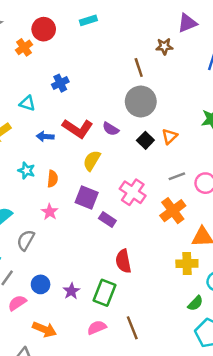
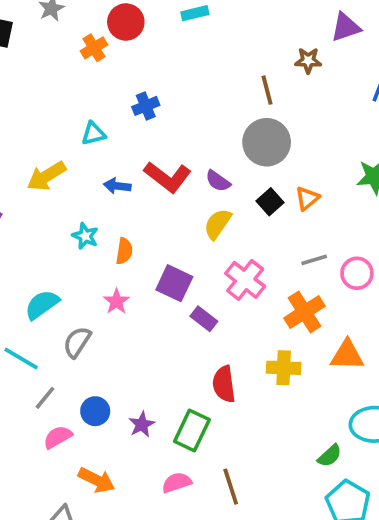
cyan triangle: (27, 103) -> (93, 134), turned -35
yellow semicircle: (92, 161) -> (218, 224), moved
yellow cross: (187, 264) -> (284, 368), moved

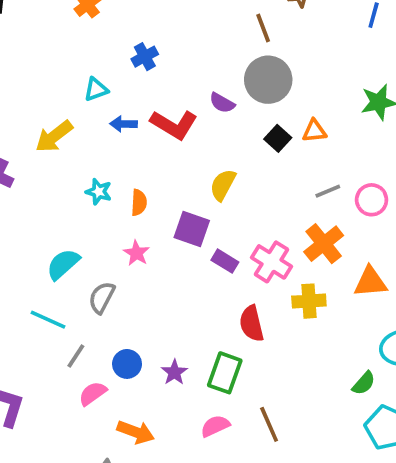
purple semicircle: (218, 181) -> (222, 103), moved
blue arrow: (117, 186) -> (124, 124), moved
orange triangle: (307, 198) -> (314, 131), turned 40
yellow semicircle: (218, 224) -> (223, 185), moved
pink cross: (245, 280) -> (271, 262), moved

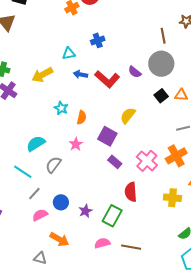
purple rectangle: (225, 261) -> (115, 162), moved
yellow cross: (309, 301) -> (172, 198), moved
brown line: (269, 424) -> (131, 247), turned -66

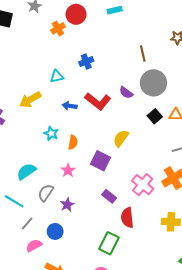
brown line: (163, 36) -> (143, 53), moved
blue arrow: (80, 74) -> (70, 106), moved
purple rectangle: (115, 162) -> (109, 196), moved
purple star: (85, 211) -> (67, 205), moved

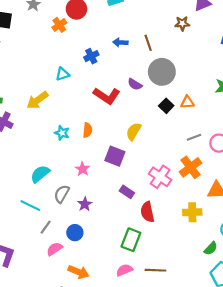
blue arrow: (70, 106) -> (120, 42), moved
orange semicircle: (73, 142) -> (88, 130), moved

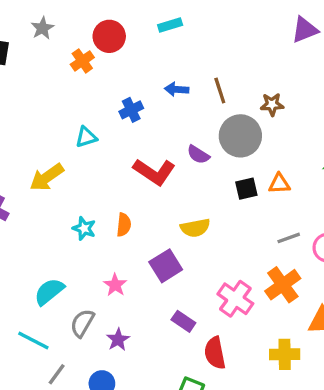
brown star: (182, 23) -> (272, 104), moved
black square: (166, 106) -> (246, 189), turned 32
yellow semicircle: (134, 131) -> (195, 228), turned -132
purple square: (115, 156) -> (166, 266), turned 36

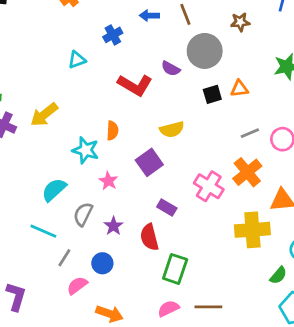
brown star: (272, 104) -> (240, 22), moved
yellow arrow: (47, 177) -> (44, 115), moved
cyan star: (84, 228) -> (86, 150), moved, size x1.4
red semicircle: (215, 353) -> (149, 237), moved
yellow cross: (285, 354) -> (252, 230), size x1.4

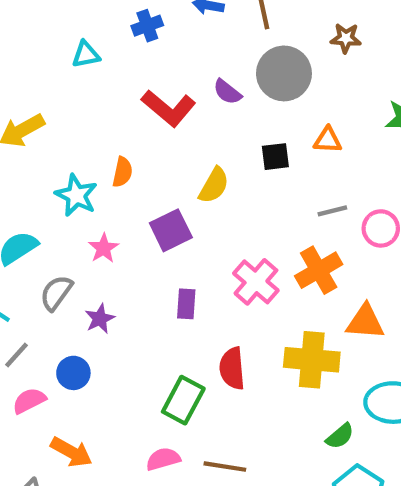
black square: (212, 94) -> (275, 157), moved
yellow semicircle: (172, 129) -> (214, 185), turned -55
purple rectangle: (167, 208) -> (186, 304), turned 54
red semicircle: (149, 237) -> (232, 368), moved

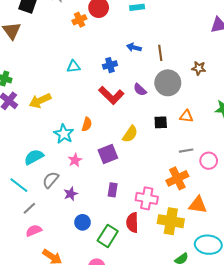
blue cross: (147, 26) -> (110, 65), moved
pink cross: (256, 282) -> (147, 198), moved, turned -35
blue circle: (73, 373) -> (83, 222), moved

